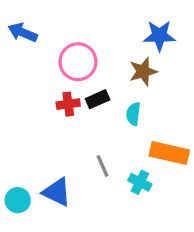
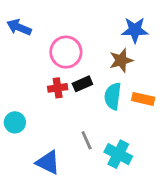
cyan semicircle: (133, 114) -> (113, 96), size x1.4
orange rectangle: (169, 153) -> (143, 99), moved, size x0.7
cyan cross: (140, 182) -> (118, 154), size x1.4
cyan circle: (18, 200) -> (15, 122), moved

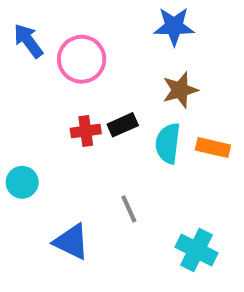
blue arrow: (19, 27) -> (28, 41), turned 30
blue star: (135, 30) -> (174, 26), moved
pink circle: (66, 52) -> (82, 59), moved
cyan cross: (118, 154) -> (197, 250), moved

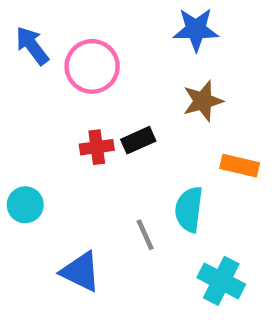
cyan semicircle: (168, 143) -> (189, 209), moved

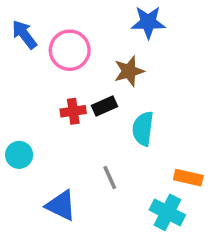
brown star: (203, 101) -> (129, 71), moved
orange rectangle: (240, 166) -> (188, 178), moved
cyan semicircle: (189, 209) -> (143, 129), moved

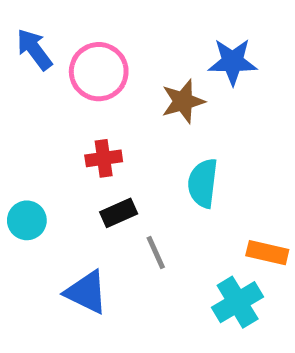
blue star: (148, 22) -> (233, 62), moved
black rectangle: (105, 106) -> (119, 213), moved
cyan cross: (167, 212) -> (238, 302), turned 32

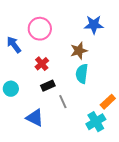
blue arrow: (34, 49) -> (14, 45), moved
brown star: (183, 101) -> (79, 51), moved
red cross: (104, 158) -> (42, 64), turned -32
orange rectangle: (267, 253) -> (108, 102), turned -56

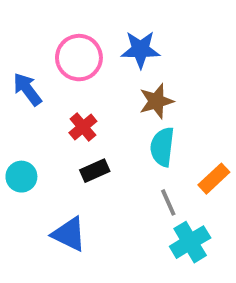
blue star: (94, 25) -> (140, 50), moved
gray line: (63, 102) -> (168, 202), moved
orange rectangle: (108, 102) -> (214, 179), moved

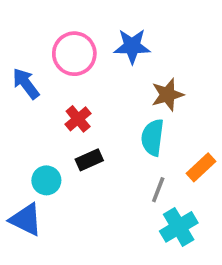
brown star: (156, 101) -> (168, 95), moved
cyan circle: (21, 177) -> (46, 180), moved
gray line: (168, 202) -> (158, 190), turned 45
blue triangle: (69, 234) -> (26, 220), moved

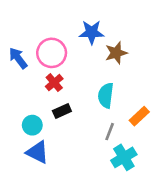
pink circle: (74, 54) -> (52, 53), moved
brown star: (168, 95) -> (116, 53), moved
blue triangle: (26, 220) -> (37, 152), moved

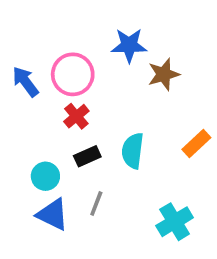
cyan semicircle: (106, 95) -> (133, 151), moved
orange rectangle: (139, 116) -> (196, 143), moved
gray line: (110, 132) -> (96, 204), moved

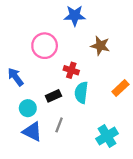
blue star: (129, 45) -> (75, 16), moved
brown star: (164, 74) -> (100, 46), turned 30
blue arrow: (25, 82) -> (16, 77), moved
red cross: (76, 116) -> (71, 70), moved, turned -32

